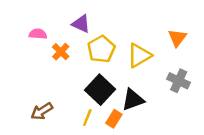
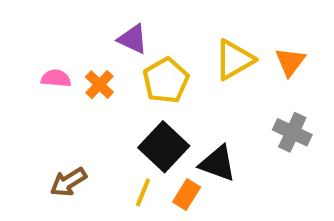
pink semicircle: (38, 34) -> (56, 78), moved
yellow triangle: (139, 55) -> (234, 60), moved
black triangle: (133, 100) -> (218, 163), turned 40

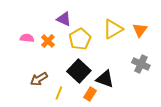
brown arrow: (68, 182) -> (39, 79), moved
yellow line: (143, 192) -> (59, 93), moved

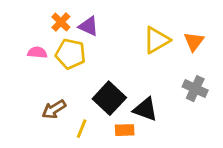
yellow pentagon: (80, 39) -> (71, 54), moved, turned -30
orange cross: (48, 41) -> (61, 22), moved
orange rectangle: (90, 94) -> (125, 130), turned 56

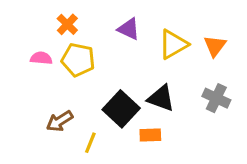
purple triangle: (89, 26) -> (129, 29), moved
black triangle: (145, 109) -> (161, 98), moved
orange rectangle: (125, 130) -> (150, 135), moved

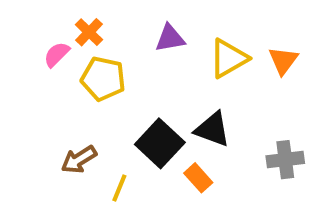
purple triangle: (129, 29) -> (170, 38), turned -35
pink semicircle: (41, 58) -> (57, 54), moved, turned -50
gray cross: (216, 98) -> (285, 160), moved, turned -32
orange rectangle: (150, 135) -> (198, 178), turned 50

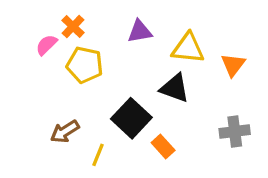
yellow triangle: (229, 58) -> (188, 48), turned 36
orange triangle: (283, 60) -> (233, 65), moved
black triangle: (212, 129) -> (175, 88), moved

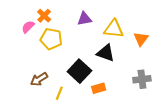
orange rectangle: (163, 146) -> (99, 88), turned -64

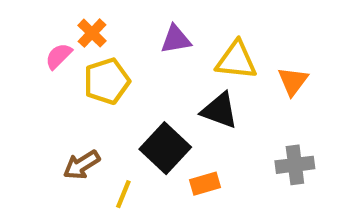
yellow pentagon: (51, 39) -> (107, 81), turned -30

